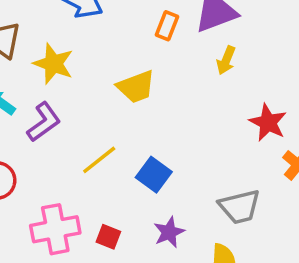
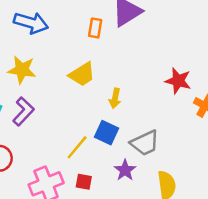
yellow arrow: (226, 60) -> (115, 98), moved
yellow line: (99, 160) -> (77, 147), moved
gray trapezoid: (240, 207) -> (145, 143), moved

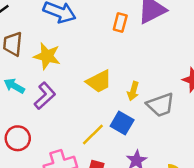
yellow trapezoid: (82, 74) -> (99, 81), moved
gray trapezoid: (145, 143) -> (160, 105), moved

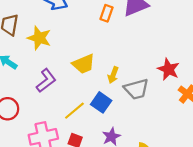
purple L-shape: (45, 96) -> (46, 81), moved

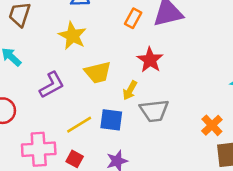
yellow star: (39, 38) -> (72, 36), moved
red star: (168, 69) -> (150, 60), moved
blue square: (101, 102) -> (111, 120), turned -36

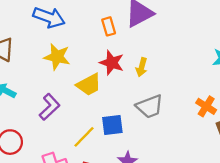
orange rectangle: (133, 18) -> (109, 26), turned -30
red star: (150, 60) -> (112, 63), moved
yellow arrow: (130, 90) -> (142, 67), moved

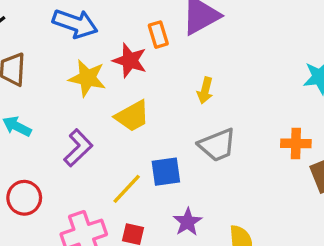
red star: (112, 63) -> (130, 61), moved
orange cross: (206, 106) -> (296, 143), turned -30

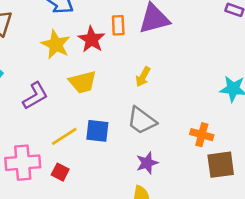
gray trapezoid: (217, 145) -> (142, 121), turned 44
purple star: (187, 222) -> (147, 163), moved

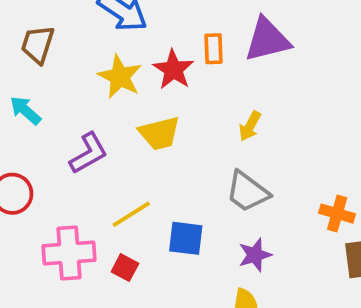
blue square: (97, 131) -> (186, 238), moved

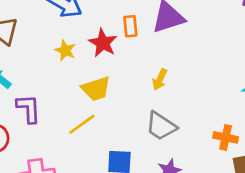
yellow star: (120, 77) -> (65, 50), size x0.7
purple L-shape: (88, 153) -> (29, 109), moved, turned -60
yellow line: (131, 214) -> (82, 124), moved

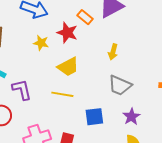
orange rectangle: (130, 26) -> (85, 17), turned -35
yellow line: (82, 124) -> (62, 94), turned 55

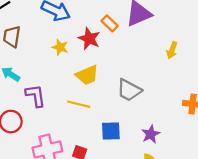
yellow arrow: (113, 52) -> (172, 50), moved
gray trapezoid: (120, 85) -> (129, 90), moved

